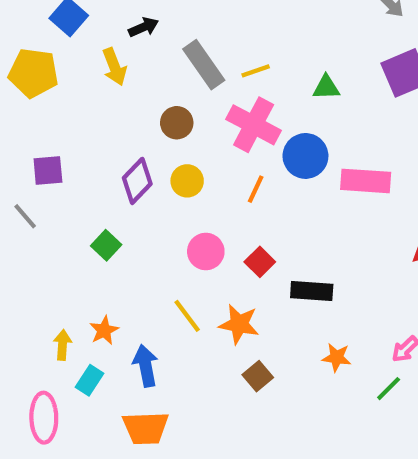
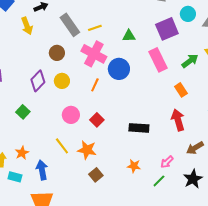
pink rectangle: (366, 181) -> (158, 60), moved, turned 60
black rectangle: (312, 291) -> (139, 128), moved
cyan rectangle: (90, 380) -> (15, 177), turned 72

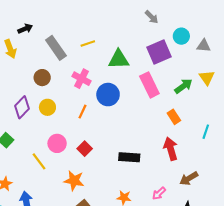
yellow line: (95, 28) -> (88, 44), moved
green triangle: (129, 36) -> (119, 59), size x1.5
pink cross: (94, 54) -> (81, 79), size x0.7
yellow line: (62, 146) -> (39, 161), moved

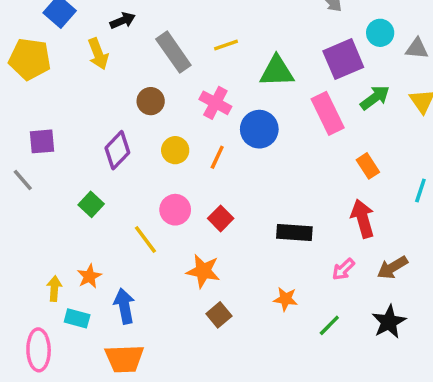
green arrow: (183, 86) -> (375, 98), moved
yellow circle: (47, 107) -> (175, 150), moved
pink arrow: (159, 193) -> (343, 269), moved

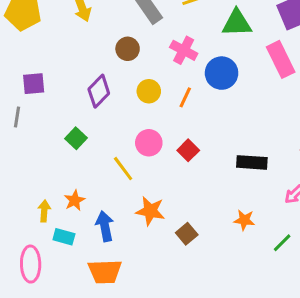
gray line: (23, 180) -> (17, 117), turned 50
orange star: (203, 271) -> (150, 211), moved

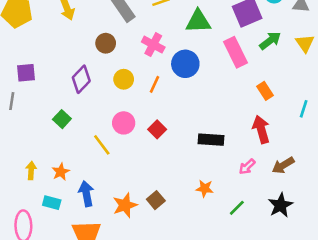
yellow arrow: (44, 211) -> (31, 171), moved
orange star: (150, 211) -> (125, 205), moved, turned -30

